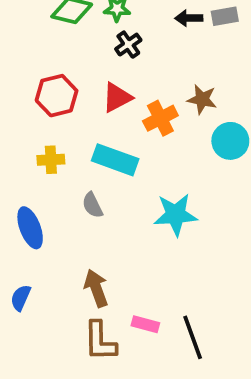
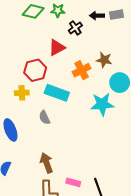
black cross: (128, 45) -> (75, 28), moved
red hexagon: (57, 96) -> (35, 70), moved
red triangle: (117, 97) -> (57, 48), moved
cyan star: (176, 215) -> (102, 104), moved

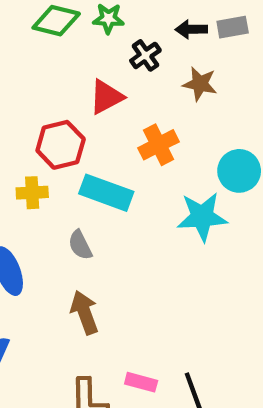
brown star: (104, 60) -> (200, 84), moved
brown arrow: (47, 163) -> (84, 312), moved

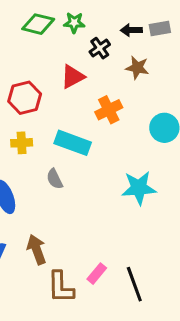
red hexagon: (61, 145) -> (25, 98), moved
cyan star: (202, 217) -> (139, 188), moved
brown arrow: (84, 312) -> (37, 250), moved
pink rectangle: (141, 382) -> (97, 274), turned -65

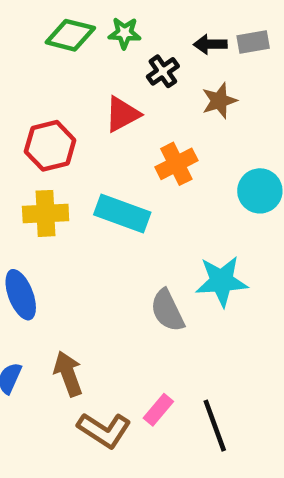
brown star: (137, 68) -> (219, 101), turned -30
yellow cross: (22, 143) -> (46, 213), size x1.4
gray semicircle: (55, 179) -> (167, 311), moved, size x1.4
brown L-shape: (61, 287) -> (104, 430), turned -56

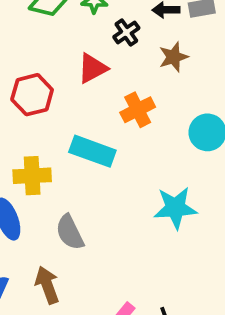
yellow cross: (46, 213) -> (32, 176), moved
gray semicircle: (167, 311) -> (70, 232), moved

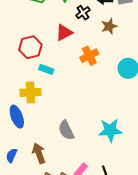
cyan rectangle: (92, 151) -> (46, 69), moved, size x0.6
cyan star: (175, 208) -> (110, 130), moved
gray semicircle: (70, 232) -> (66, 130), moved

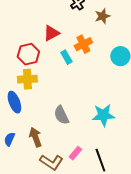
red triangle: (64, 33) -> (51, 33), moved
red hexagon: (30, 47) -> (28, 54), moved
cyan rectangle: (46, 69) -> (66, 57), moved, turned 40

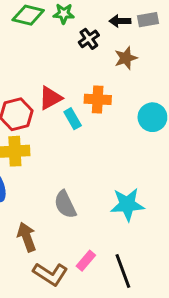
red triangle: (51, 33) -> (50, 98), moved
orange cross: (83, 44) -> (98, 99), turned 30

